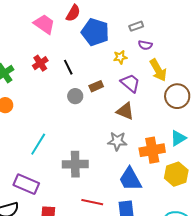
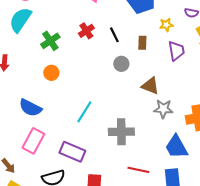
purple trapezoid: (130, 83) -> (176, 51), turned 40
brown rectangle: (96, 86) -> (142, 43), moved, turned -64
brown triangle: (125, 111) -> (150, 86), moved

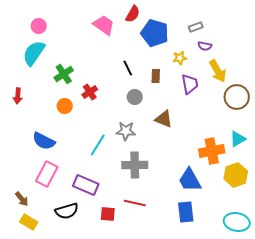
red cross: (86, 31) -> (90, 92), moved
gray star: (163, 109) -> (126, 131), moved
red line: (138, 170) -> (135, 203), moved

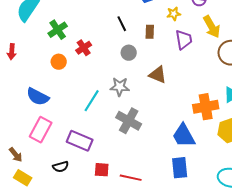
gray cross: (135, 165) -> (129, 121), turned 30
red line: (135, 203) -> (131, 178), moved
black semicircle: (67, 211) -> (61, 167), size x0.7

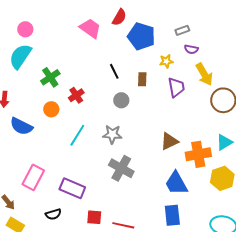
brown triangle: (158, 75) -> (169, 141), moved, turned -48
blue semicircle: (38, 97) -> (21, 126), moved
cyan line: (92, 101) -> (77, 135), moved

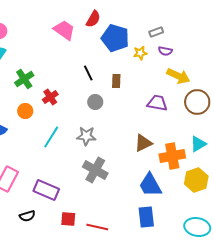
yellow star: (166, 61) -> (140, 53), moved
yellow arrow: (204, 74) -> (178, 76), turned -35
purple trapezoid: (176, 87) -> (157, 103), moved, turned -70

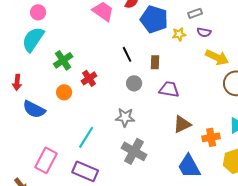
purple trapezoid: (157, 103) -> (169, 89), moved
cyan line: (51, 137) -> (86, 137), moved
orange cross: (172, 156) -> (211, 137), size x0.7

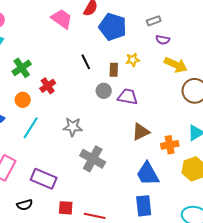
yellow star: (179, 34) -> (133, 60), moved
gray circle: (134, 83) -> (104, 91), moved
gray star: (125, 117) -> (73, 127), moved
cyan line: (86, 137) -> (31, 128), moved

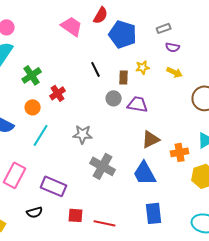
yellow arrow: (176, 65) -> (175, 72), moved, size x0.7
blue trapezoid: (148, 174) -> (145, 173), moved

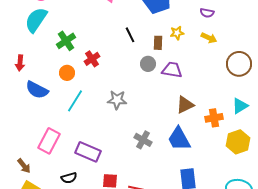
gray cross: (103, 166) -> (143, 140), moved, size x0.7

